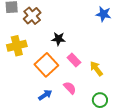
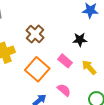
brown cross: (32, 16) -> (35, 34), moved
black star: (58, 39) -> (80, 40), moved

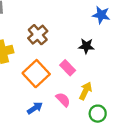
yellow arrow: (89, 67) -> (86, 91), moved, turned 63

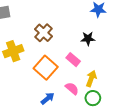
green circle: (98, 114) -> (93, 98), moved

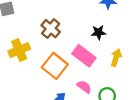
pink rectangle: (73, 60) -> (84, 56), size x1.5
yellow arrow: (91, 79) -> (116, 58), moved

